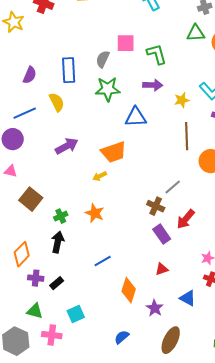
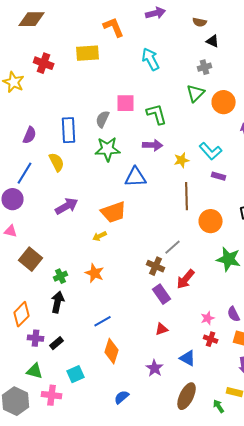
green triangle: (196, 33) -> (196, 93), turned -42
blue line: (25, 113) -> (25, 173), turned -35
orange diamond: (129, 290) -> (112, 351), moved
brown ellipse: (171, 340) -> (187, 396), moved

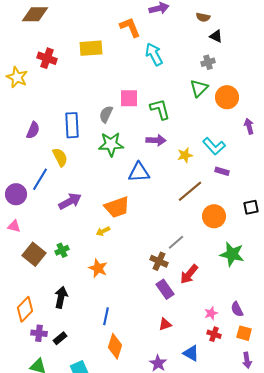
orange L-shape: (114, 27) -> (130, 27), moved
blue line: (25, 173) -> (40, 179), moved
brown line: (187, 196) -> (190, 191), turned 52
green cross: (61, 276) -> (62, 250), moved
blue line: (103, 321) -> (106, 316), turned -48

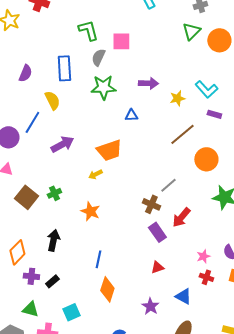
green L-shape: (160, 109) -> (88, 30), moved
blue triangle: (139, 172) -> (131, 115), size x0.6

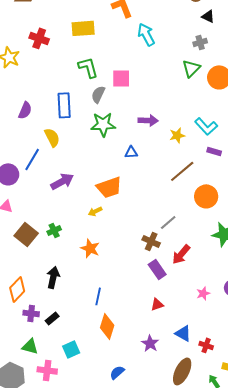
red cross: (206, 277) -> (206, 345), moved

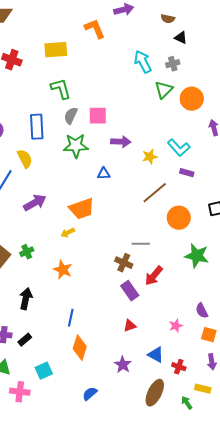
cyan arrow: (146, 34) -> (143, 62), moved
pink square: (121, 78) -> (98, 116), moved
gray line: (168, 222) -> (141, 244), turned 42
pink star: (203, 293) -> (176, 326), moved

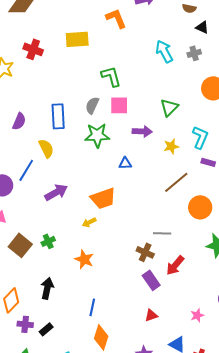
green L-shape: (61, 89) -> (111, 76), moved
green triangle: (164, 90) -> (169, 107), moved
cyan L-shape: (179, 148) -> (200, 137), turned -115

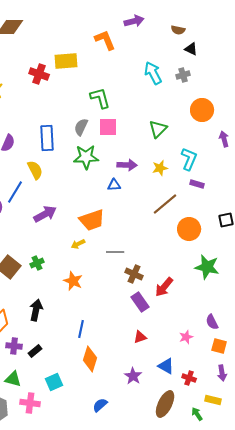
red cross: (33, 49) -> (39, 74), moved
purple arrow: (142, 131) -> (127, 165), moved
gray line: (162, 233) -> (115, 252), moved

